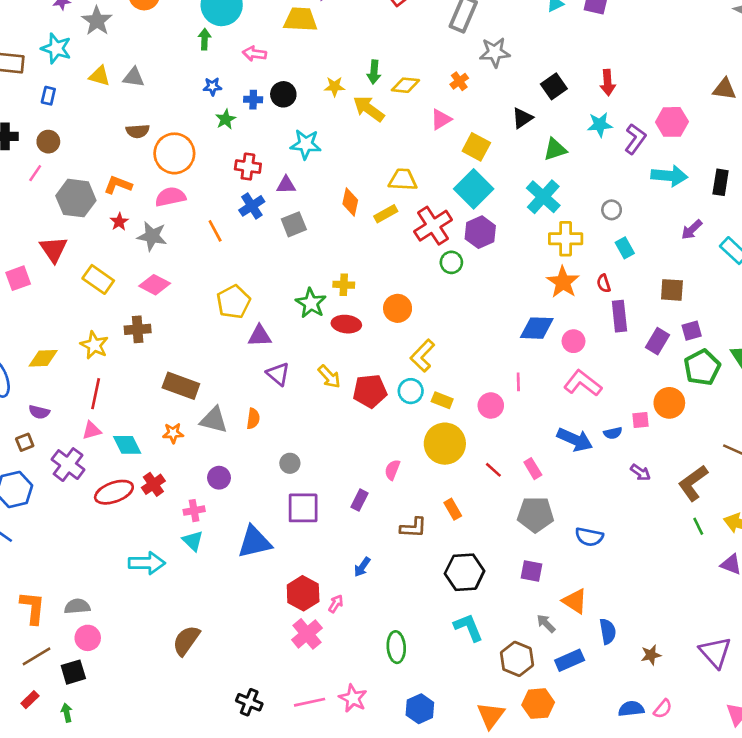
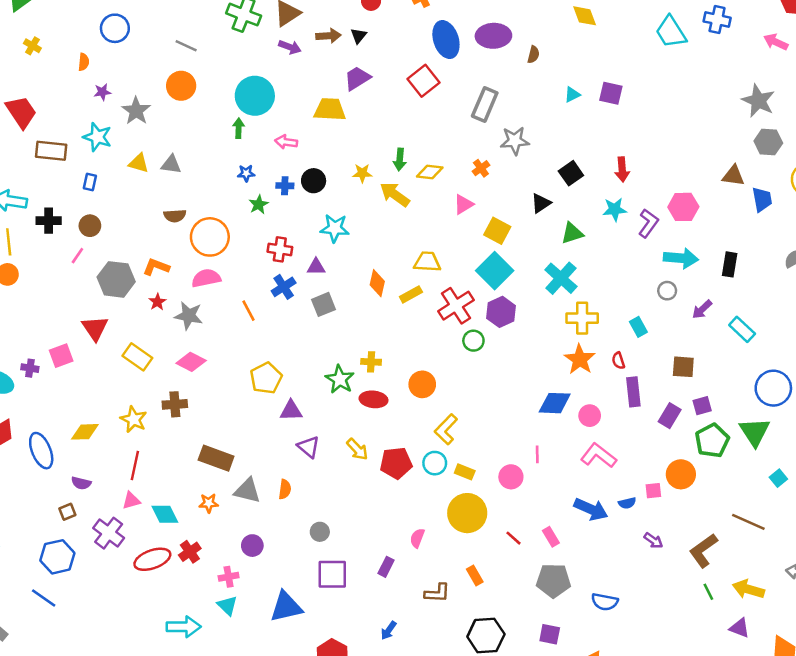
gray circle: (612, 210) -> (667, 291), moved

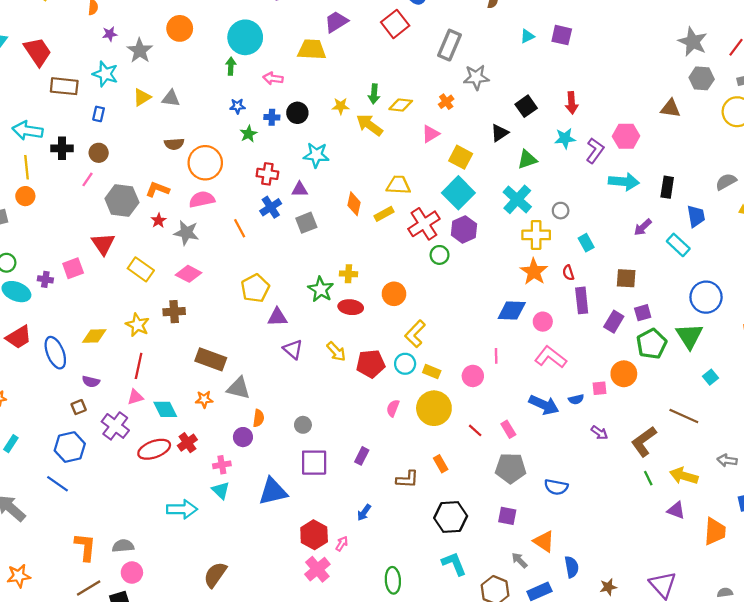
yellow triangle: (139, 163) -> (142, 97), turned -48
blue trapezoid: (762, 199) -> (696, 216), moved
gray circle: (667, 291) -> (561, 211), moved
orange semicircle: (285, 489) -> (259, 418), moved
pink semicircle: (417, 538) -> (393, 408), moved

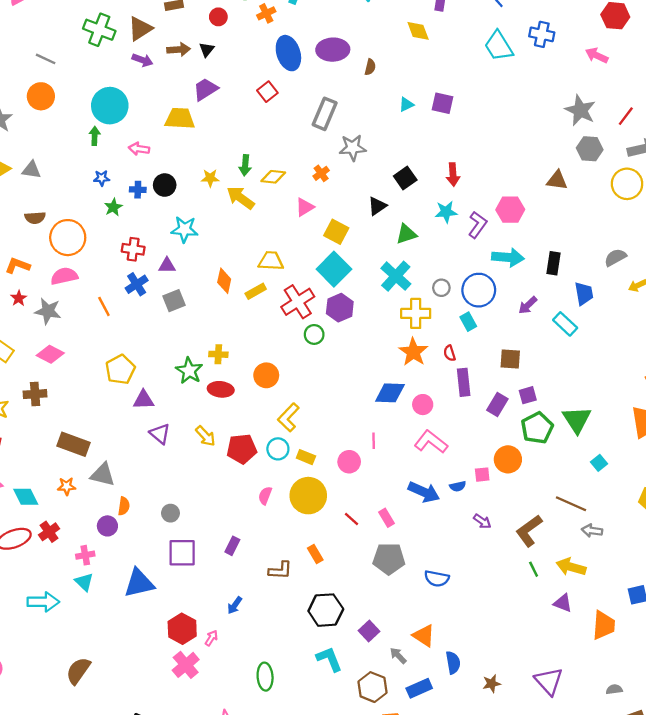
red square: (395, 24) -> (267, 92), size x0.7
blue circle: (706, 297) -> (479, 290), moved
gray arrow: (727, 460) -> (592, 531), moved
purple square: (507, 516) -> (369, 631), moved, turned 36

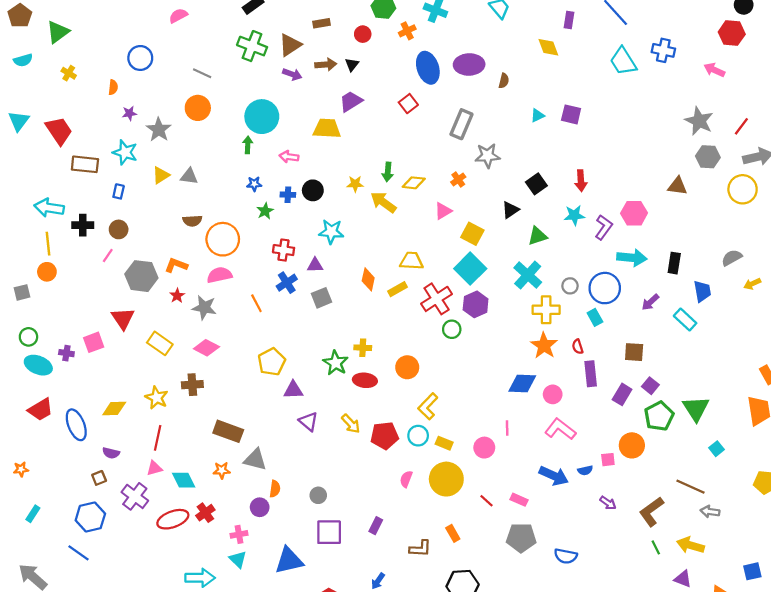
purple square: (528, 395) -> (650, 386), turned -35
pink rectangle: (386, 518) -> (519, 500), turned -35

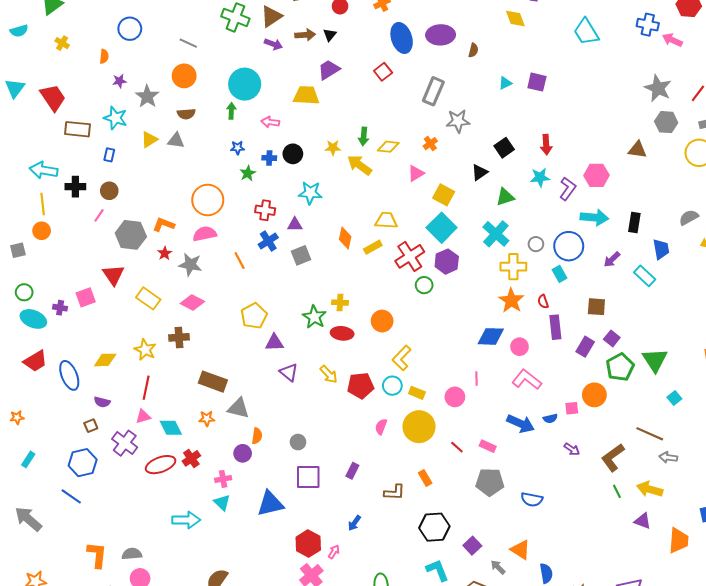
blue cross: (663, 50) -> (648, 25), moved
brown semicircle: (192, 221) -> (186, 114), moved

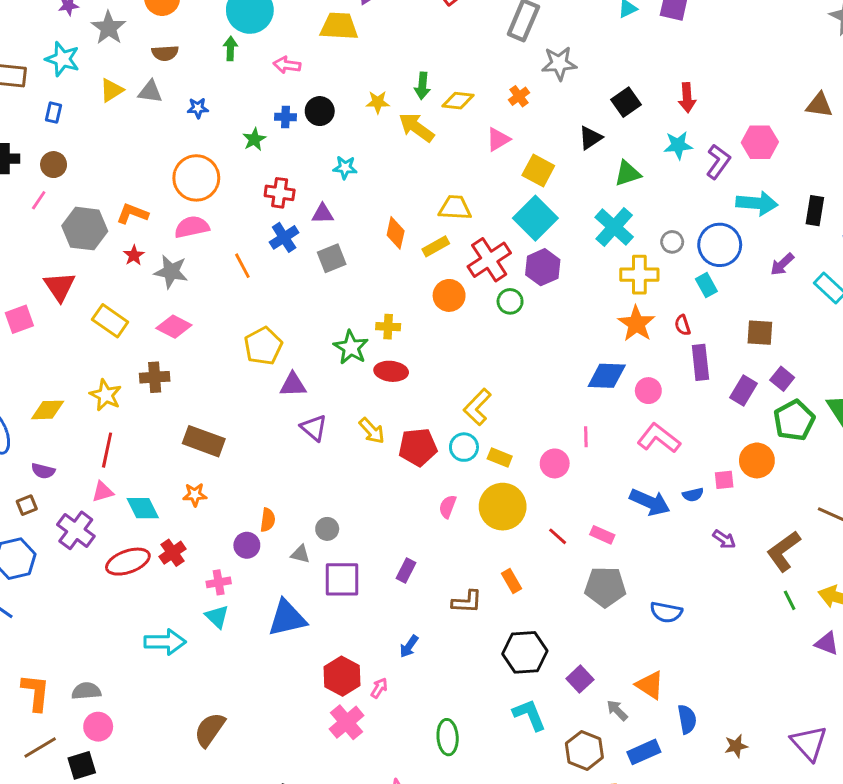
blue star: (237, 148) -> (198, 108), moved
cyan star: (310, 193) -> (345, 168), size x0.7
orange circle: (382, 321) -> (449, 295), moved
gray triangle: (238, 408) -> (300, 554), moved, size x0.6

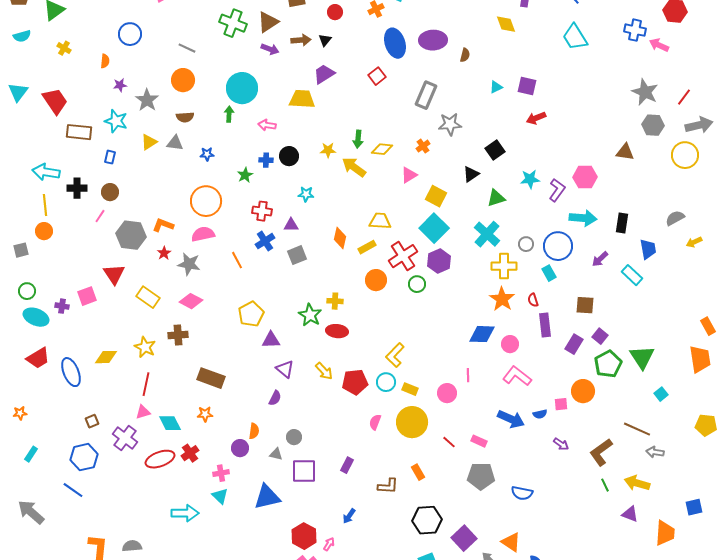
red arrow: (687, 98) -> (536, 118), moved, turned 72
purple semicircle: (43, 471) -> (275, 398), moved, turned -77
purple square: (580, 679) -> (464, 538), size x1.4

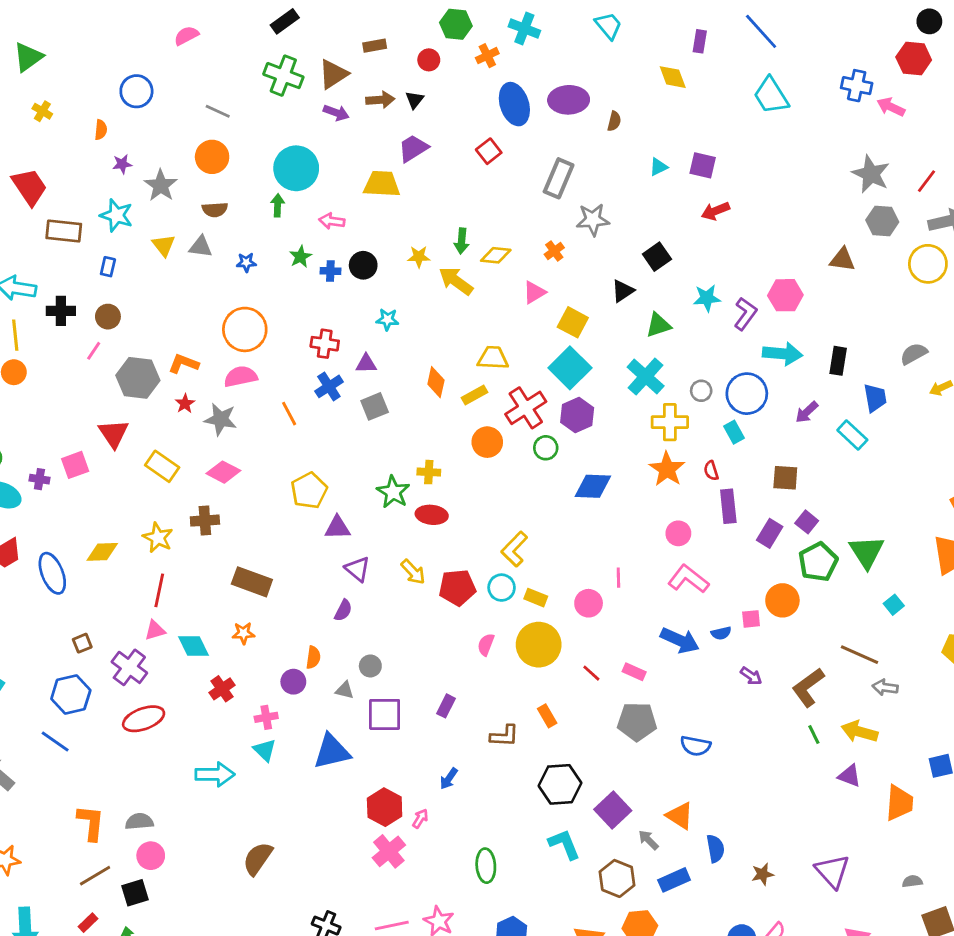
yellow triangle: (149, 142) -> (164, 245), turned -36
green star: (245, 175) -> (300, 257), moved
blue diamond: (482, 334) -> (593, 486), moved
red ellipse: (160, 459) -> (144, 719), moved

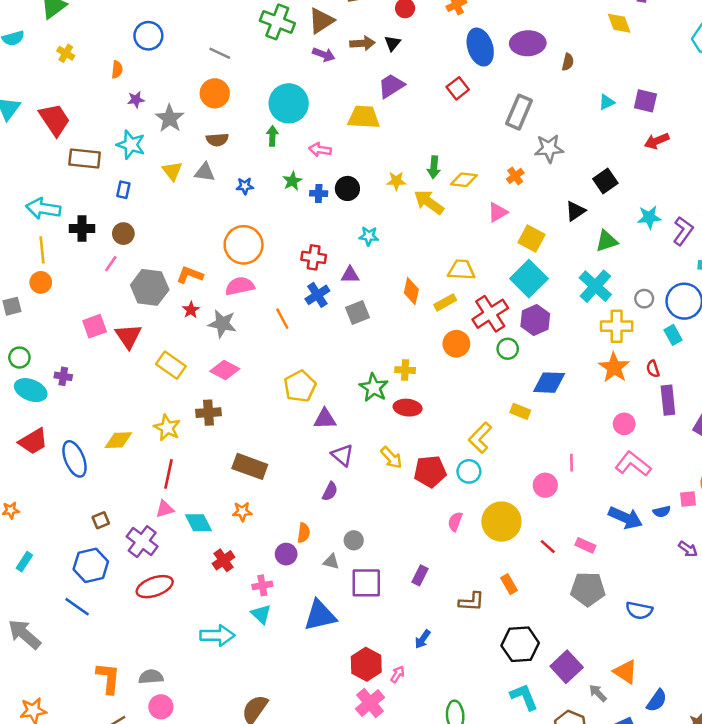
pink square: (75, 465) -> (95, 326), moved
yellow rectangle: (536, 598) -> (520, 411), moved
blue semicircle: (715, 849) -> (657, 701), turned 45

